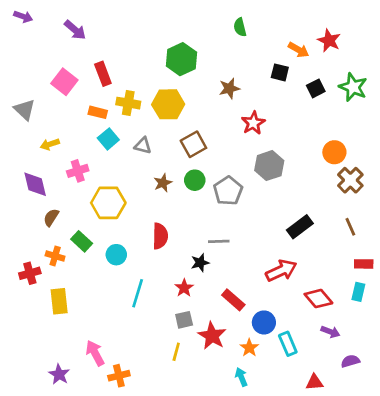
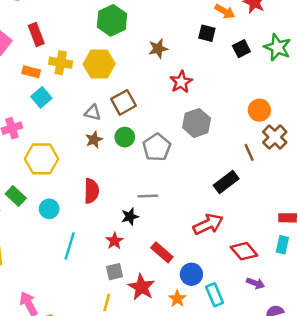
gray triangle: (143, 146) -> (93, 113), moved
brown line: (350, 227) -> (249, 152), moved

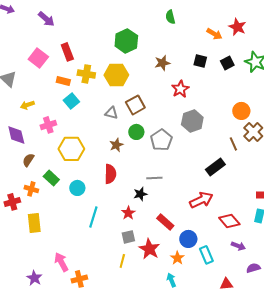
black square: (207, 33) -> (200, 61), moved
brown star: (94, 140) -> (116, 145), moved

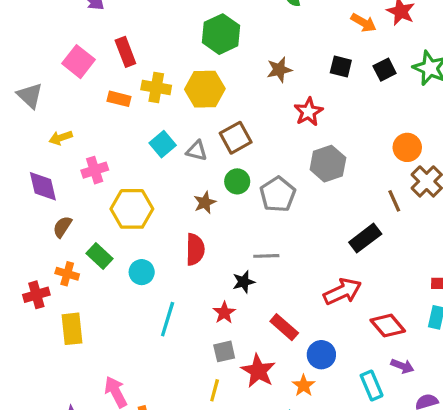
cyan square: (71, 101) -> (163, 144), moved
cyan rectangle: (206, 255) -> (372, 385), moved

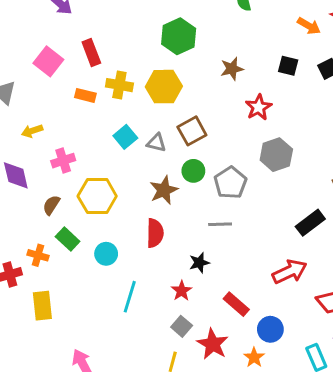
brown star: (205, 202) -> (164, 190), size x1.4
brown semicircle: (62, 227) -> (51, 205), moved
gray line: (266, 256) -> (220, 224), moved
gray square: (224, 351) -> (182, 326), turned -36

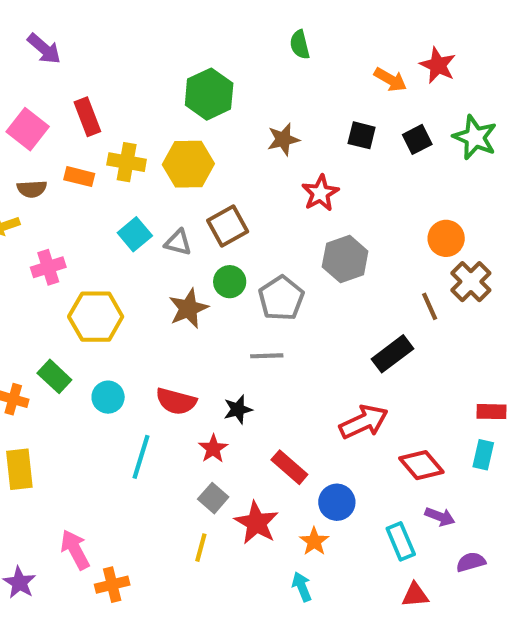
brown semicircle: (51, 205) -> (32, 189), moved, turned -126
red semicircle: (155, 233) -> (176, 401), moved, turned 104

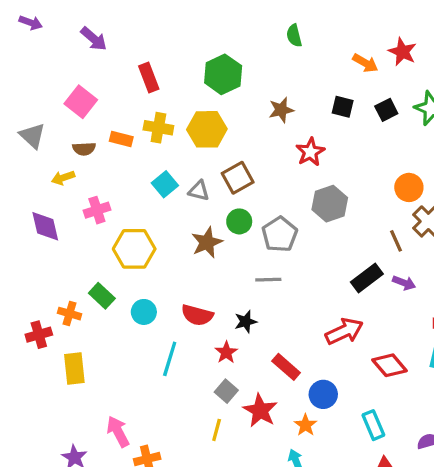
red rectangle: (87, 117) -> (149, 78), moved
purple arrow: (440, 517) -> (404, 283), moved

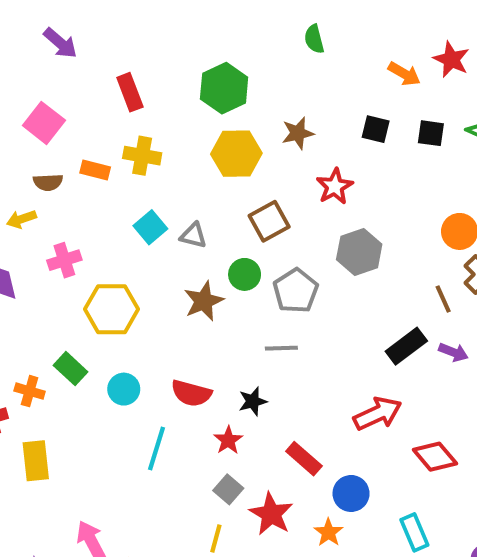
black square: (386, 110) -> (431, 133), turned 35
yellow hexagon: (207, 129) -> (236, 154), moved
brown square: (238, 178) -> (269, 221), moved

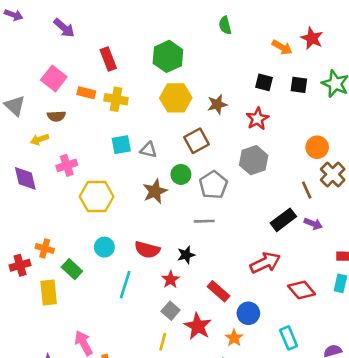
brown star: (298, 133) -> (217, 104), moved
orange rectangle: (95, 170) -> (86, 93), moved
red star: (335, 186) -> (257, 119), moved
cyan square: (150, 227) -> (121, 145), turned 30
green rectangle: (71, 369) -> (72, 269), moved

